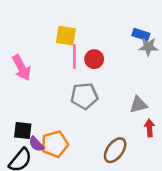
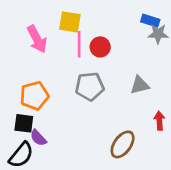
pink arrow: (22, 68) -> (37, 39), moved
gray triangle: (138, 105) -> (140, 85), moved
orange pentagon: (55, 144) -> (34, 96), moved

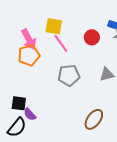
pink line: (79, 44) -> (61, 43), turned -36
red circle: (100, 47) -> (92, 37), moved
orange pentagon: (34, 96) -> (29, 55), moved

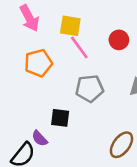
pink arrow: (29, 39) -> (29, 18), moved
black square: (19, 103) -> (60, 118), moved

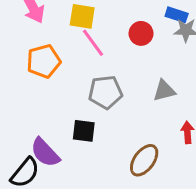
black square: (60, 118) -> (84, 131), moved
purple semicircle: (40, 138) -> (45, 153), size x1.5

